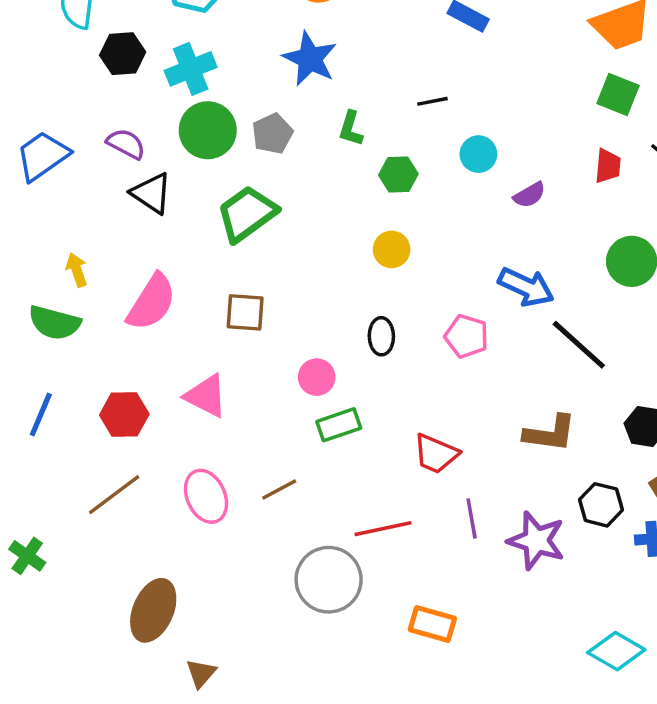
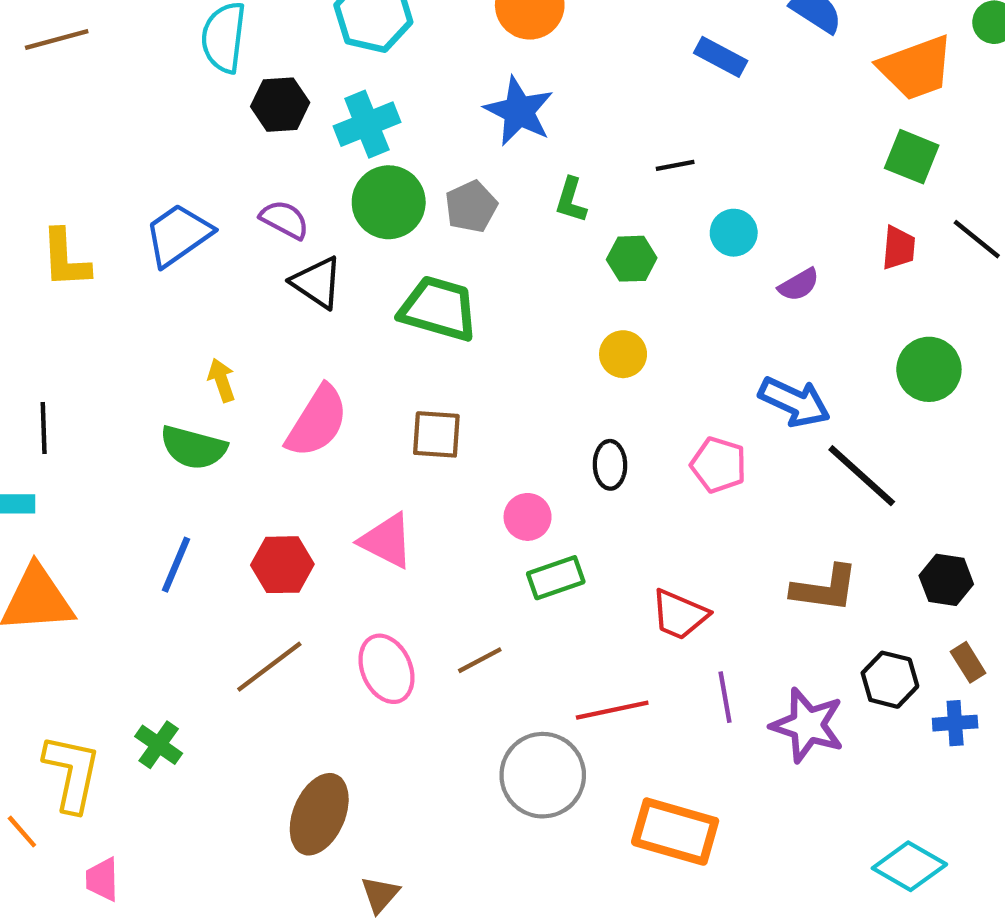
green trapezoid: (247, 214) -> (439, 309), turned 52
orange rectangle: (432, 624) -> (675, 832), size x1.4

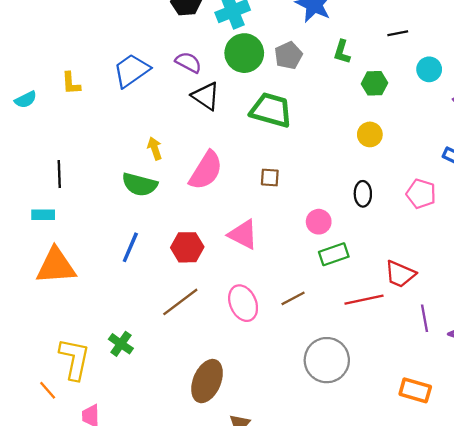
yellow L-shape: (65, 259) -> (71, 83), size x0.7
brown square: (436, 434) -> (270, 178), size x0.7
red line: (612, 710) -> (364, 300), moved
orange rectangle: (675, 832) -> (415, 390), moved, size x0.7

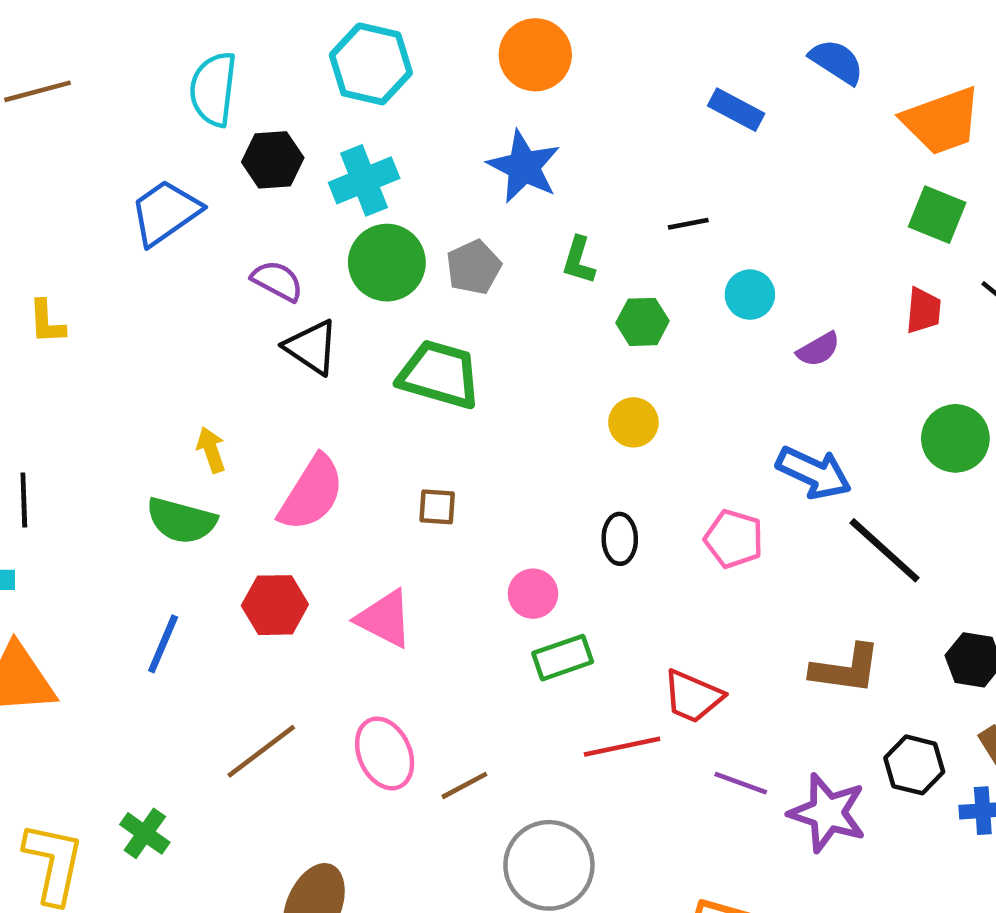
blue trapezoid: (131, 71) -> (165, 212), moved
red hexagon: (187, 247) -> (275, 605), moved
brown line: (293, 298) -> (464, 785), moved
purple line: (425, 318) -> (741, 783), turned -60

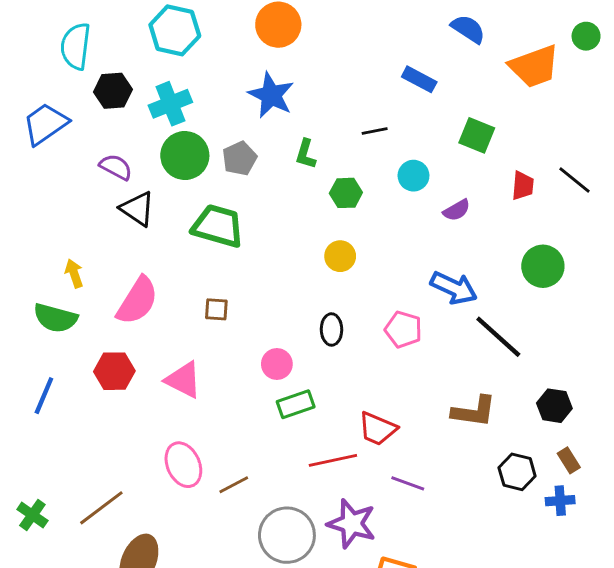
blue rectangle: (736, 110) -> (419, 79), moved
green square: (937, 215) -> (477, 135), moved
brown line: (261, 751) -> (101, 508), moved
purple star: (828, 813) -> (352, 524), moved

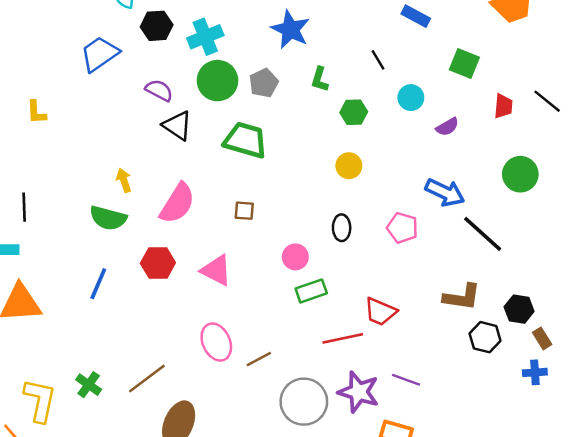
black line: (375, 131) -> (378, 60), turned 70
black hexagon: (554, 406) -> (519, 309), moved
black hexagon: (517, 472) -> (485, 337), moved
purple line: (408, 483) -> (406, 380), moved

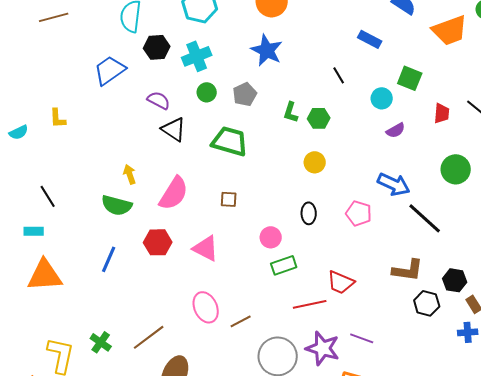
green L-shape: (320, 79) -> (291, 112), moved
green circle: (218, 81) -> (207, 92), size x0.6
cyan circle: (411, 98) -> (382, 98), moved
black line: (24, 207) -> (48, 196), turned -30

